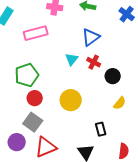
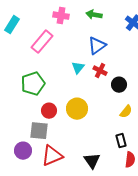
pink rectangle: (36, 33) -> (42, 42), turned -35
red circle: (35, 98) -> (49, 111), moved
gray square: (33, 122) -> (39, 131), turned -30
black rectangle: (101, 129) -> (121, 141), moved

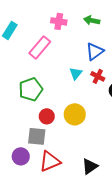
black triangle: (92, 161) -> (90, 166), turned 30

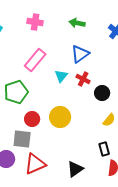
pink cross: (59, 21) -> (35, 22), moved
pink rectangle: (40, 47) -> (35, 60), moved

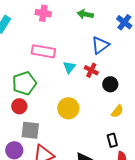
blue triangle: (80, 54) -> (100, 45), moved
pink rectangle: (35, 60) -> (43, 51), turned 60
red circle: (32, 119) -> (19, 106), moved

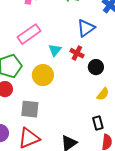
pink rectangle: (43, 51) -> (29, 34), turned -45
yellow circle: (68, 108) -> (43, 75), moved
gray square: (30, 130) -> (30, 109), moved

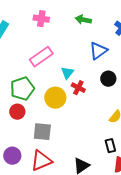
red cross: (77, 53) -> (78, 88), moved
black circle: (96, 67) -> (108, 79), moved

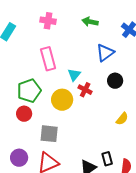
pink rectangle: (41, 57) -> (48, 59), turned -70
black rectangle: (110, 146) -> (107, 159), moved

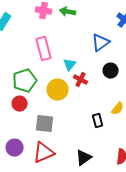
green arrow: (90, 22) -> (68, 12), moved
black rectangle: (107, 159) -> (98, 121), moved

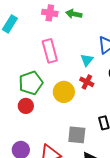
cyan triangle: (70, 65) -> (87, 60), moved
gray square: (45, 124) -> (77, 135), moved

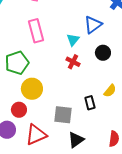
yellow circle: (64, 92) -> (32, 89), moved
red circle: (26, 106) -> (19, 110), moved

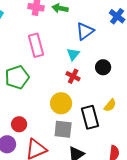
blue triangle: (93, 25) -> (85, 31), moved
yellow circle: (32, 89) -> (61, 103), moved
black rectangle: (90, 103) -> (90, 117), size x1.6

